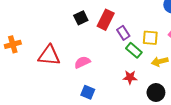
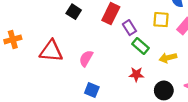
black square: (81, 18) -> (74, 12), moved, turned -32
yellow square: (150, 38) -> (161, 20), moved
pink semicircle: (82, 62) -> (86, 58), turned -35

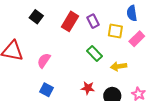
purple rectangle: (129, 28) -> (93, 21), moved
red star: (136, 74) -> (88, 88), moved

